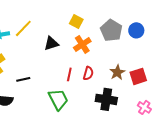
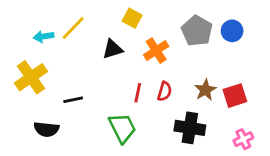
yellow square: (76, 21) -> (132, 18), moved
pink cross: (144, 107) -> (243, 139), turned 32

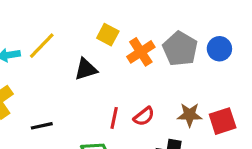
orange cross: (156, 51) -> (141, 52), moved
brown star: (205, 90) -> (190, 115), turned 30
red semicircle: (165, 91) -> (144, 116), turned 36

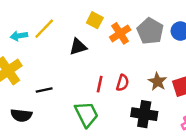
brown star: (190, 115) -> (157, 82), turned 30
red semicircle: (144, 116) -> (123, 83), turned -35

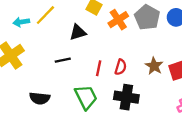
black line: (44, 90) -> (63, 60), moved
black cross: (144, 114) -> (126, 97), moved
black semicircle: (21, 115) -> (40, 98), moved

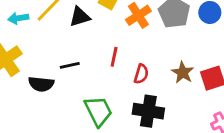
black triangle: (78, 32) -> (80, 17), moved
red line: (99, 68) -> (114, 57), moved
black semicircle: (40, 98) -> (41, 84), moved

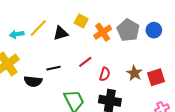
red line: (114, 57) -> (85, 62), turned 40

